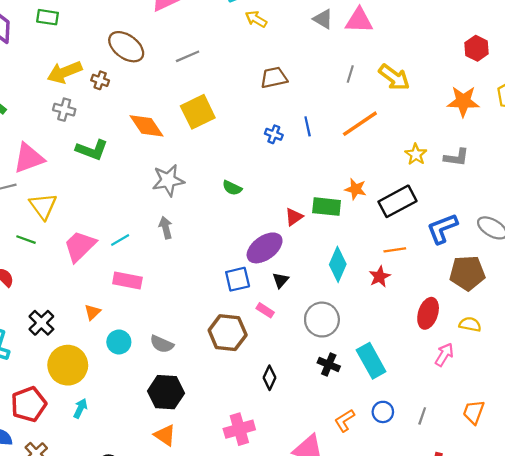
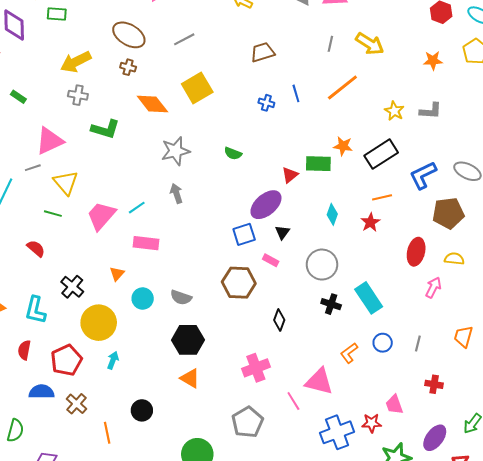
brown cross: (100, 80) -> (128, 67), moved
orange star: (463, 101) -> (433, 60), size x0.7
cyan diamond: (338, 264) -> (332, 214), size x0.7

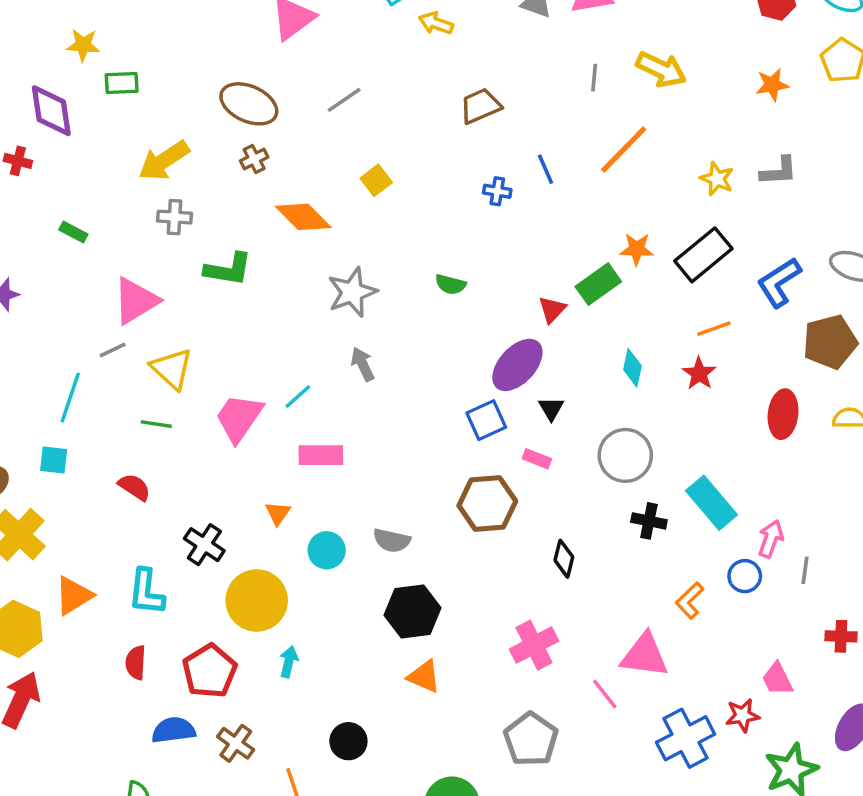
brown cross: (128, 67) -> (254, 159), turned -35
yellow square: (197, 88) -> (376, 180), size x0.6
green rectangle: (318, 164) -> (598, 284), turned -30
pink arrow: (433, 287) -> (771, 539), moved

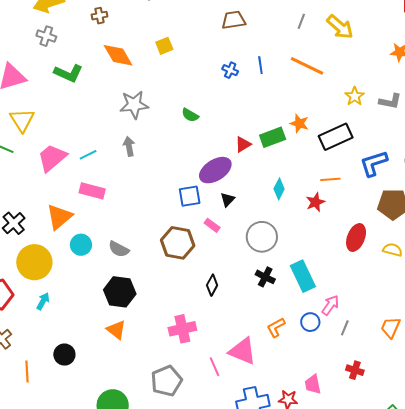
orange line: (624, 149) -> (307, 66), turned 56
orange triangle: (278, 513) -> (59, 217), size x1.8

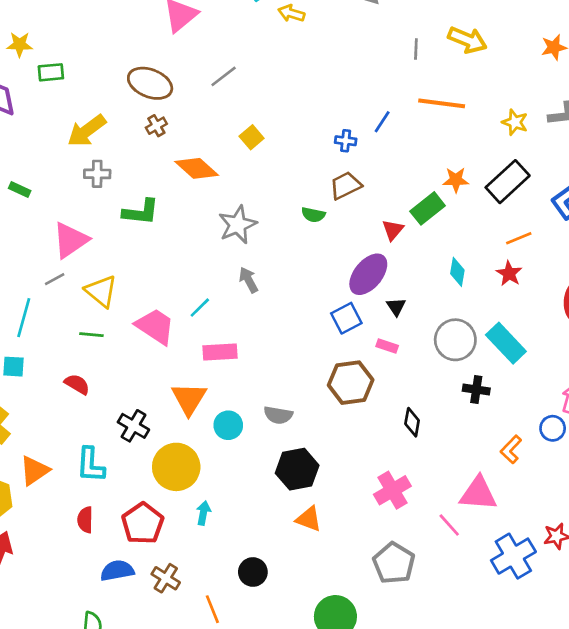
brown trapezoid: (234, 20) -> (346, 185), moved
blue line: (260, 65) -> (382, 122), turned 60
pink trapezoid: (52, 158) -> (155, 326), turned 92
cyan rectangle: (303, 276) -> (506, 343), moved

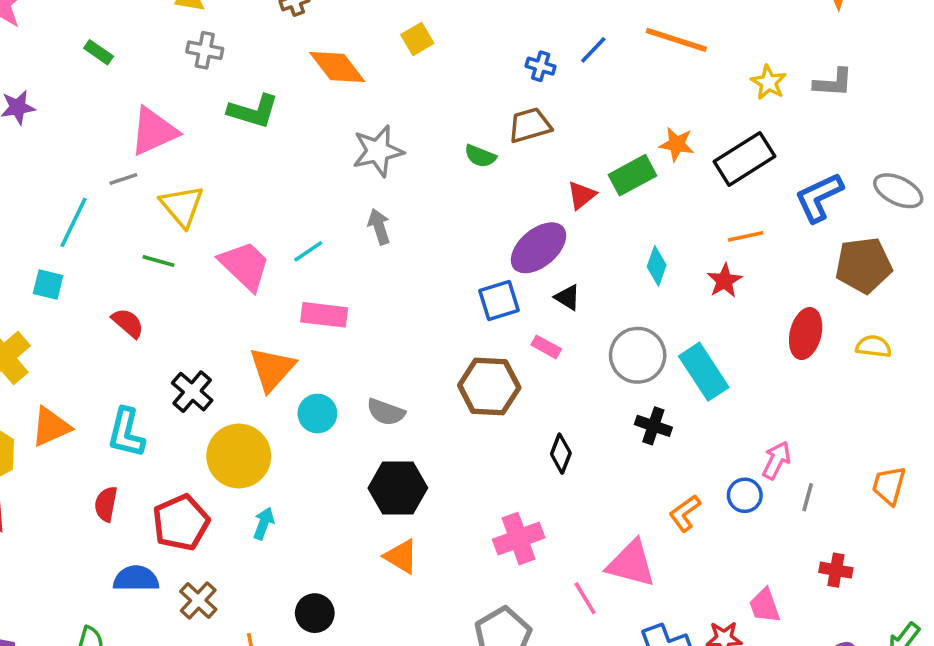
black triangle: (396, 307) -> (568, 297), turned -35

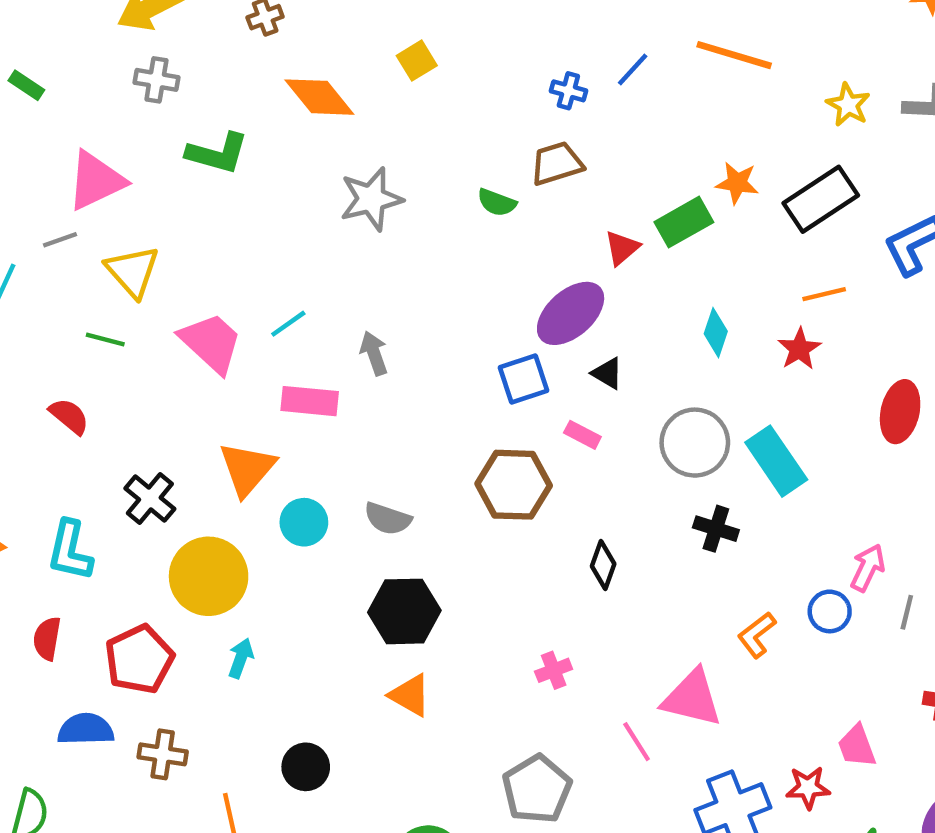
gray arrow: (379, 227) -> (374, 353), moved
pink cross: (519, 539) -> (554, 670), size x0.6
brown cross: (198, 600) -> (163, 754), turned -33

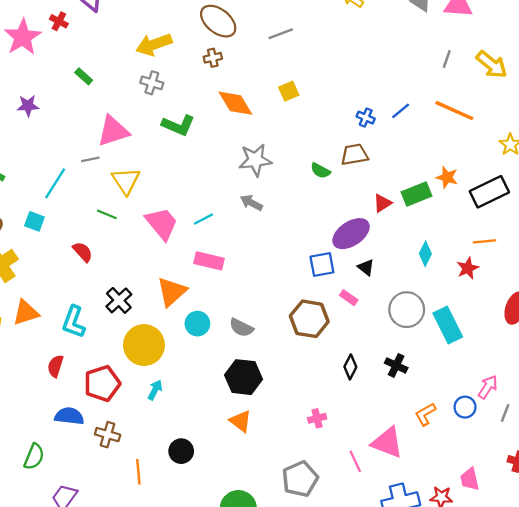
gray arrow: (374, 353) -> (251, 203), moved, turned -50
black cross: (716, 529) -> (396, 365), moved

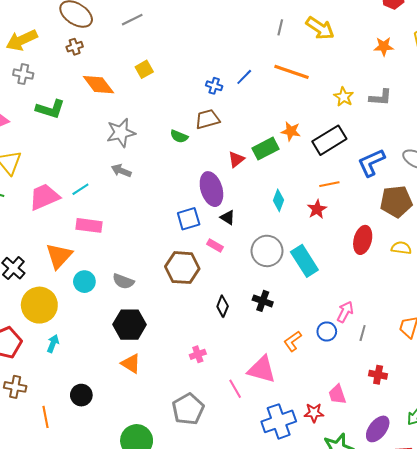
pink trapezoid: (162, 224) -> (44, 197), turned -68
purple ellipse: (351, 234) -> (211, 189), turned -68

